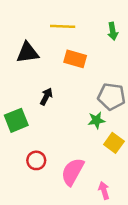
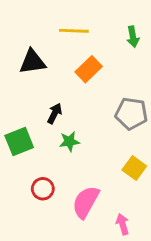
orange rectangle: (75, 59) -> (89, 69), turned -60
green star: (96, 120) -> (69, 141), moved

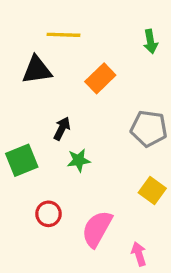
yellow line: (74, 31) -> (64, 35), moved

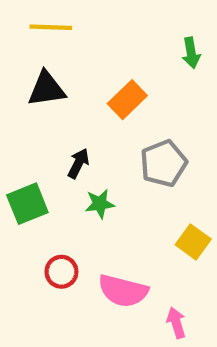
yellow line: (64, 35) -> (51, 27), moved
gray pentagon: (149, 129) -> (163, 163), moved, turned -30
pink semicircle: (97, 229) -> (123, 291), turned -105

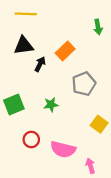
black arrow: (78, 163) -> (40, 64), moved

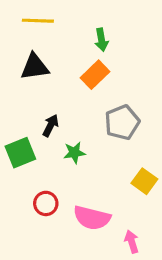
green arrow: (98, 27) -> (101, 40), moved
black arrow: (40, 64) -> (51, 126), moved

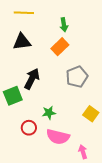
black arrow: (51, 126) -> (32, 79), size x1.5
green star: (74, 153) -> (49, 113), moved

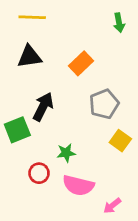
green arrow: (64, 25) -> (119, 23), moved
yellow square: (91, 114) -> (120, 141), moved
pink arrow: (83, 152) -> (112, 206), turned -112

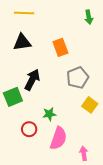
orange rectangle: (81, 63) -> (60, 47), turned -66
pink semicircle: (78, 185) -> (58, 138), turned -85
pink arrow: (112, 206) -> (84, 153), turned 120

